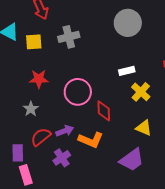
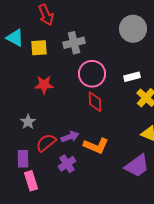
pink circle: (78, 92) -> (92, 74), moved
gray star: (31, 109) -> (28, 122), moved
red diamond: (104, 111) -> (95, 102), moved

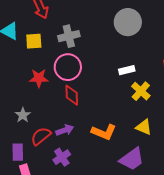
pink circle: (92, 74) -> (68, 67), moved
red diamond: (95, 102) -> (72, 95), moved
orange L-shape: (96, 146) -> (104, 132), moved

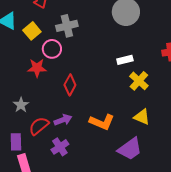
yellow square: (34, 41) -> (32, 31), turned -36
pink circle: (68, 67) -> (52, 49), moved, size x0.7
red diamond: (72, 95) -> (70, 85), turned 30

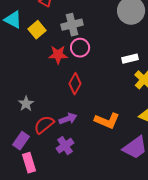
pink circle: (52, 49) -> (80, 48), moved
red star: (37, 68) -> (58, 55), moved
purple rectangle: (16, 142) -> (21, 141), turned 36

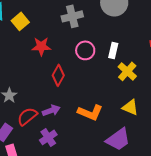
gray cross: (72, 25) -> (72, 16), moved
pink circle: (80, 48) -> (85, 50), moved
white rectangle: (130, 59) -> (113, 50), turned -63

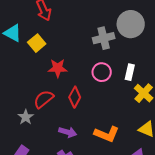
gray cross: (72, 16) -> (104, 38), moved
purple arrow: (51, 110) -> (68, 132), turned 36
red semicircle: (27, 116) -> (44, 99), moved

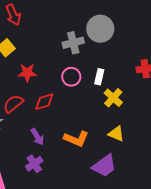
red diamond: (75, 97) -> (44, 102), turned 45
purple arrow: (68, 132) -> (37, 137), turned 42

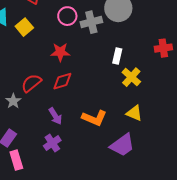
red star: (27, 73) -> (60, 52), moved
pink circle: (71, 77) -> (67, 16), moved

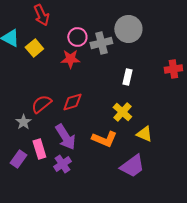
red star: (60, 52) -> (70, 59), moved
yellow cross: (131, 77) -> (122, 112), moved
purple arrow: (55, 116) -> (65, 137), size x1.5
pink rectangle: (16, 160) -> (39, 149), moved

